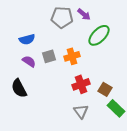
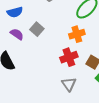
gray square: (49, 56) -> (37, 29), turned -32
orange cross: (72, 56) -> (77, 34), moved

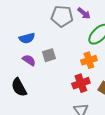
gray square: (37, 29) -> (49, 55), turned 32

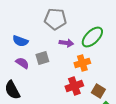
purple arrow: (84, 13) -> (66, 43), moved, turned -32
blue semicircle: (27, 38) -> (20, 41), turned 35

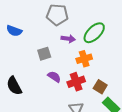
blue semicircle: (20, 41) -> (14, 31), moved
purple semicircle: (22, 63) -> (54, 77), moved

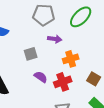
green ellipse: (94, 33) -> (81, 17), moved
brown square: (100, 87) -> (94, 79), moved

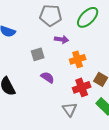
red cross: (63, 82) -> (82, 87), moved

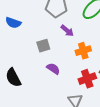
purple arrow: (62, 39) -> (67, 31), turned 32

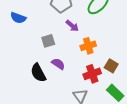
black semicircle: (13, 78) -> (38, 73), moved

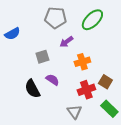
blue semicircle: (18, 18) -> (12, 34), turned -49
purple arrow: (72, 26) -> (66, 42), turned 104

